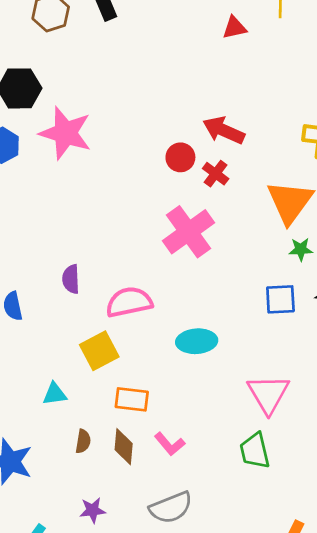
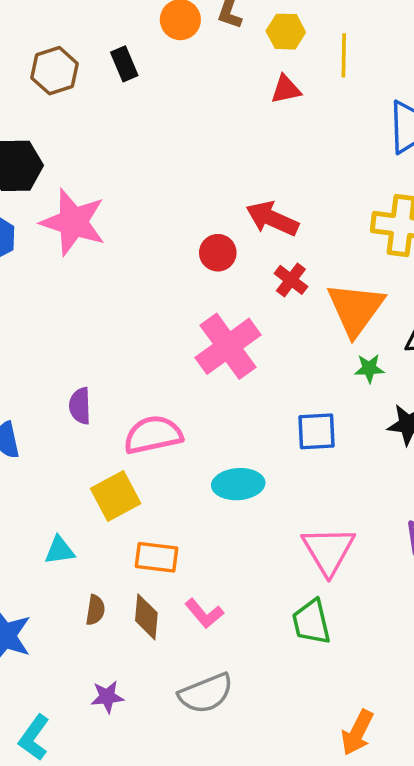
red cross: (216, 174) -> (291, 280), moved
blue square: (280, 299) -> (316, 431), moved

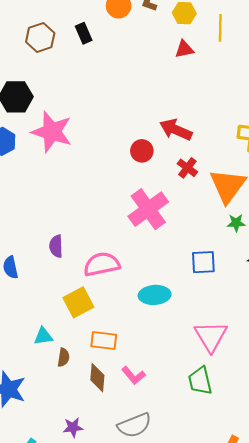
brown semicircle: (95, 610) -> (63, 357), moved

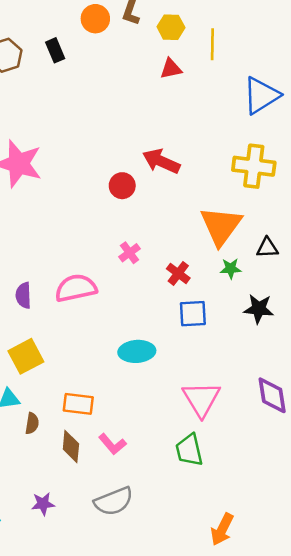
red cross: (187, 168) -> (178, 273), moved
pink cross: (148, 209) -> (129, 253), size x0.5
pink semicircle: (102, 264) -> (76, 288), moved
yellow square: (78, 302) -> (26, 356), moved

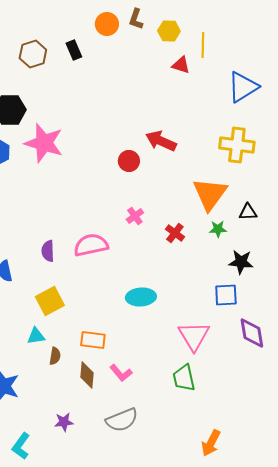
red triangle: (171, 69) -> (181, 65), moved, turned 30
blue square: (193, 314) -> (226, 295), moved

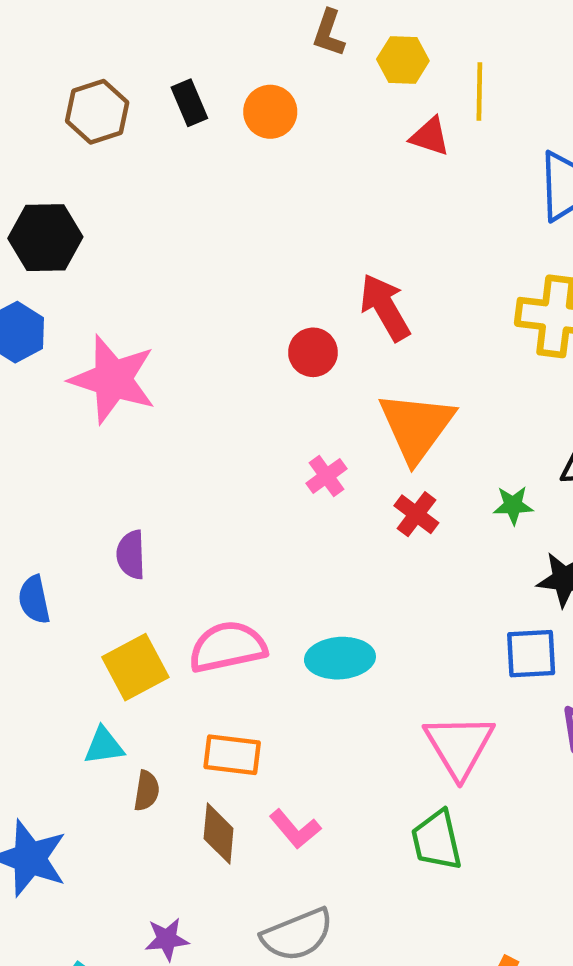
orange circle: (107, 24) -> (270, 112), moved
red arrow: (161, 141) -> (385, 307), turned 36
pink star: (44, 143) -> (113, 379), moved
orange triangle: (210, 194) -> (416, 427), moved
pink semicircle: (91, 245) -> (228, 647), moved

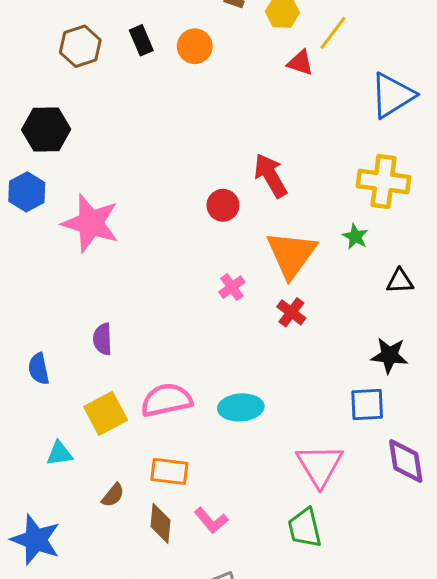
yellow line: (479, 91) -> (333, 33), turned 36
green star: (513, 505) -> (355, 237), moved, turned 30
cyan triangle: (104, 746) -> (59, 454), moved
brown semicircle: (147, 791) -> (113, 495), turned 30

